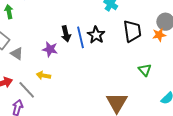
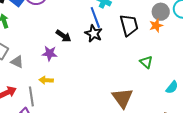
black arrow: (66, 34) -> (63, 36), turned -35
blue line: (81, 37) -> (95, 18), moved
gray line: (27, 90) -> (31, 96), turned 42

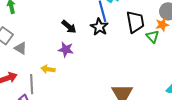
purple star: (50, 53) -> (66, 50), moved
green triangle: (146, 62) -> (152, 36), moved

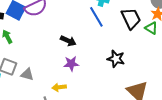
black star: (99, 27) -> (116, 59), moved

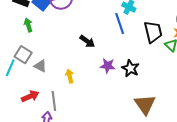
purple star: (71, 64) -> (108, 66), moved
yellow arrow: (59, 87) -> (70, 76), moved, turned 72

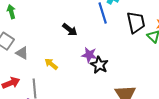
black star: (130, 68) -> (99, 65), moved
yellow arrow: (70, 76) -> (51, 64), turned -40

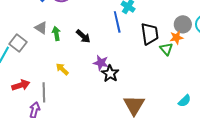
green arrow: (11, 12) -> (56, 34), moved
gray triangle: (22, 53) -> (41, 28), moved

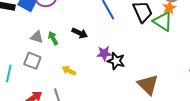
gray square: (18, 43) -> (32, 61), moved
green triangle: (166, 49) -> (163, 21), size x1.5

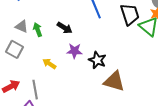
purple star: (104, 53) -> (74, 51), moved
brown triangle: (148, 85) -> (114, 81), moved, turned -35

